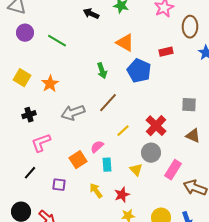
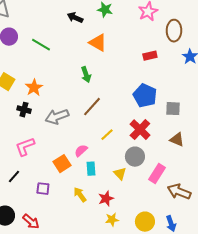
orange triangle: (125, 43) -> (98, 43), moved
blue pentagon: (139, 71) -> (145, 96), moved
black cross: (29, 115) -> (24, 110), moved, turned 32

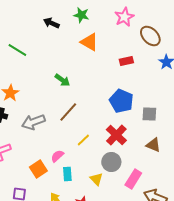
brown ellipse: (174, 31) -> (150, 36), turned -45
orange triangle: (98, 43) -> (89, 42), moved
green arrow: (86, 75) -> (62, 80), turned -35

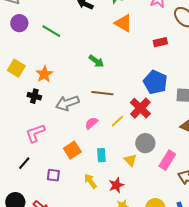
brown line: (68, 112) -> (102, 93), turned 55
red cross: (116, 135) -> (140, 108), moved
pink semicircle: (57, 156) -> (91, 123), moved

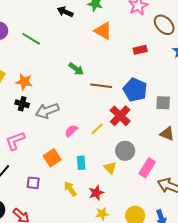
orange star: (44, 74) -> (24, 82), turned -30
brown line: (102, 93) -> (101, 86), moved
black cross: (34, 96) -> (22, 104), moved

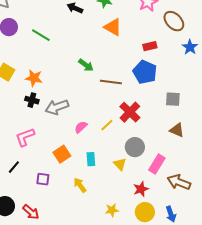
blue pentagon: (135, 90) -> (145, 72), moved
red star: (96, 193) -> (141, 189), moved

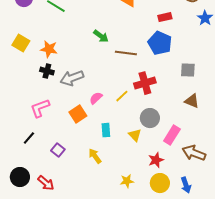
red cross: (130, 112) -> (145, 83), turned 30
orange square: (62, 154) -> (78, 114), moved
purple square: (43, 179) -> (58, 150), turned 32

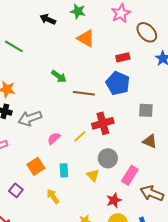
orange square: (78, 114) -> (36, 166), moved

